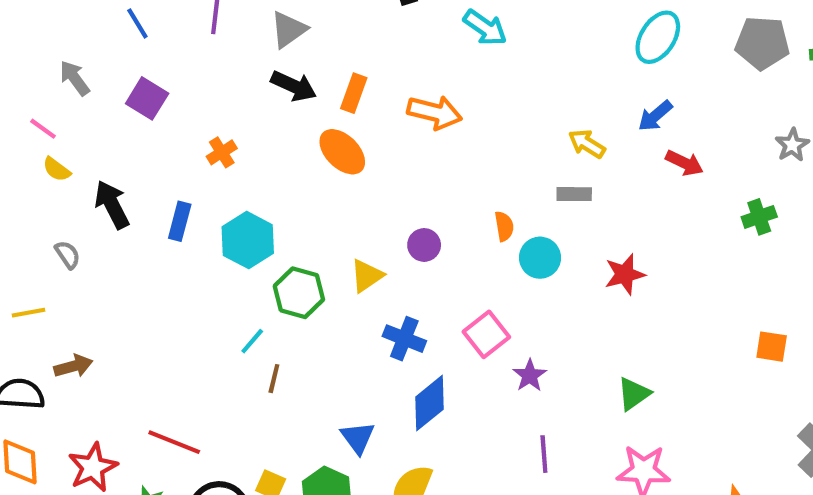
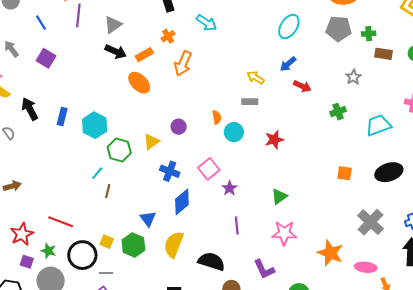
orange rectangle: (354, 93) -> (144, 55), turned 42
orange arrow: (435, 112) -> (183, 63), turned 100
orange cross: (222, 152) -> (168, 36), moved

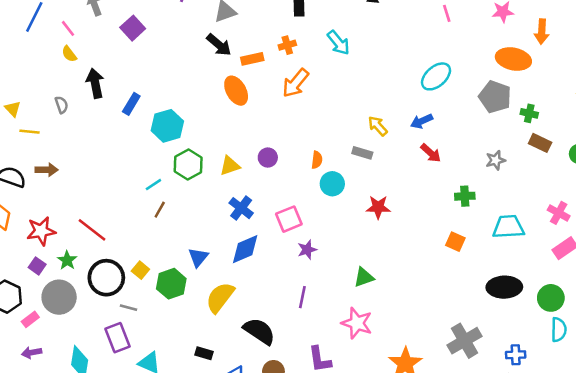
orange square: (345, 173) -> (455, 242), moved

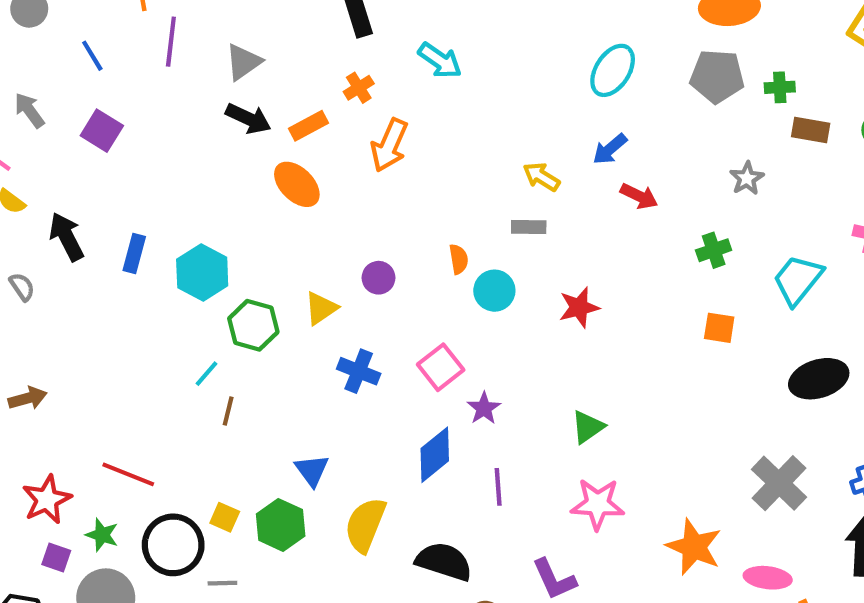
cyan trapezoid: (508, 227) -> (798, 280), turned -32
blue diamond: (245, 249) -> (435, 455), moved

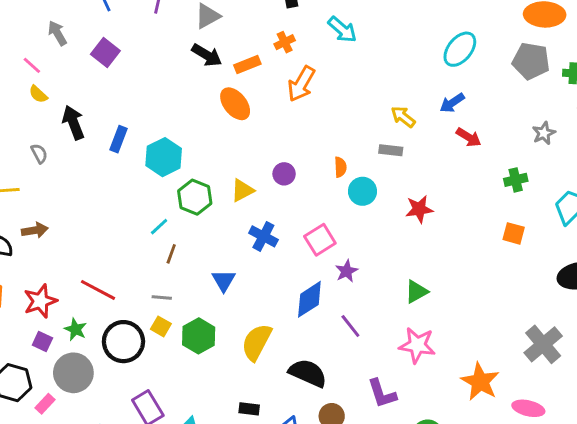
blue triangle: (312, 470) -> (224, 280), moved
purple line: (498, 487) -> (350, 326), turned -40
gray line: (222, 583) -> (162, 297), moved

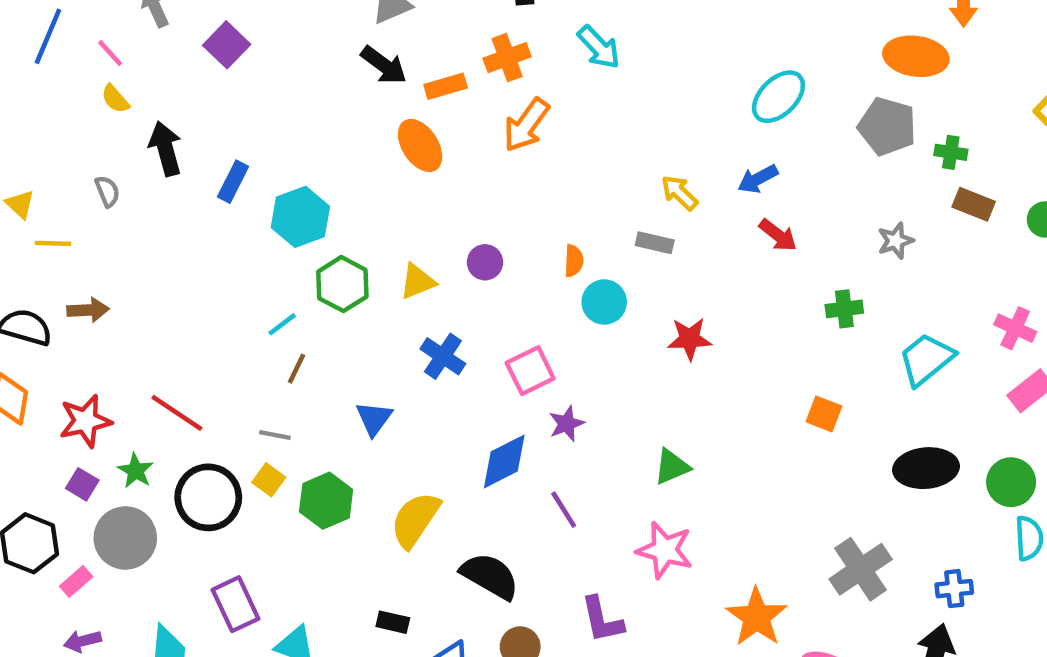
orange cross: (285, 42) -> (507, 58), size x1.4
orange square: (514, 233) -> (824, 414), moved

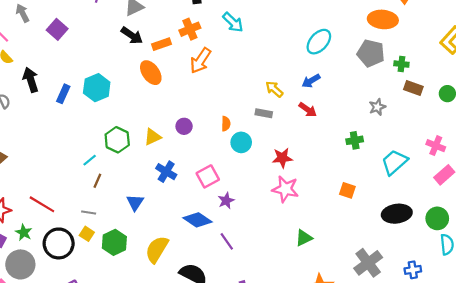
cyan hexagon: (300, 217) -> (97, 88), moved
red arrow: (778, 235) -> (308, 110), moved
blue diamond: (504, 461) -> (198, 220), turned 64
green triangle: (672, 467) -> (304, 238), moved
pink star: (665, 550) -> (285, 189), moved

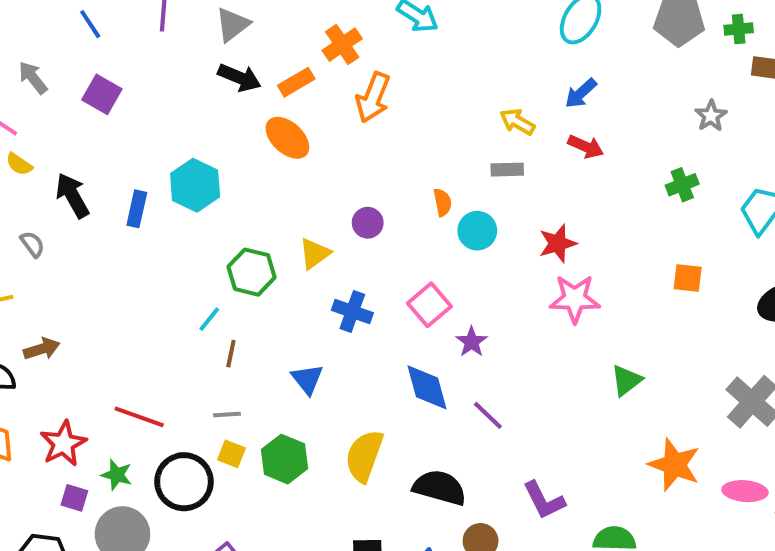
blue diamond: (198, 220) -> (427, 387), turned 52

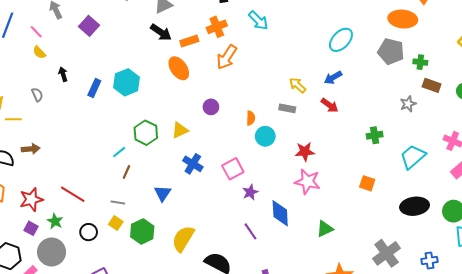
gray star: (711, 116) -> (408, 104), moved
black arrow: (72, 195) -> (63, 74), size x0.6
purple circle: (368, 223) -> (211, 107), moved
blue diamond: (427, 387) -> (280, 213), moved
black circle: (184, 482) -> (89, 232), size x0.6

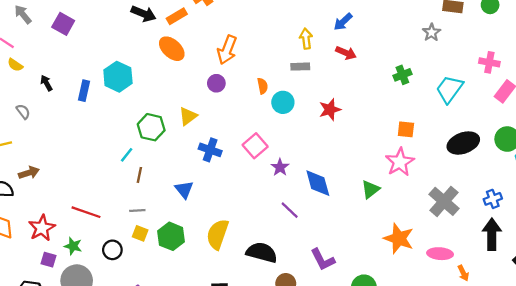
orange arrow: (227, 57) -> (227, 50), moved
yellow arrow: (298, 85) -> (306, 39), turned 54
pink star: (307, 182) -> (400, 162), moved, turned -30

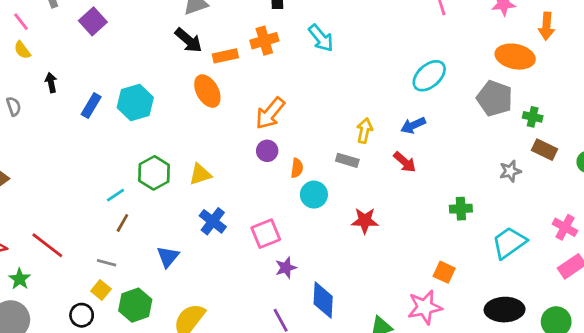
purple circle: (216, 83) -> (267, 151), moved
black circle: (112, 250) -> (82, 315), moved

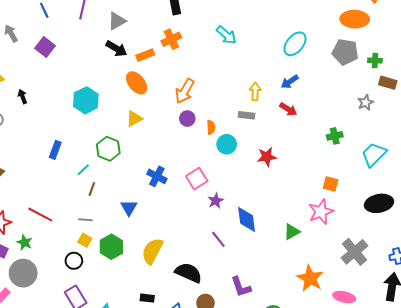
cyan arrow: (321, 38) -> (226, 35), moved
blue rectangle: (91, 106) -> (55, 150), moved
yellow triangle: (200, 174) -> (134, 119), moved

